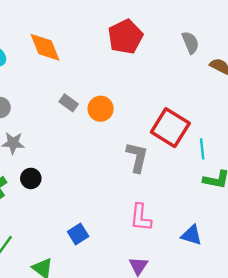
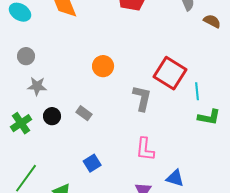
gray rectangle: (69, 103) -> (84, 113), moved
orange circle: (101, 109) -> (103, 66), moved
blue triangle: (192, 235) -> (175, 178), moved

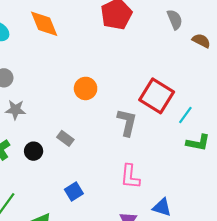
cyan line: (197, 91) -> (185, 115), turned 42
black circle: (52, 116) -> (34, 151), moved

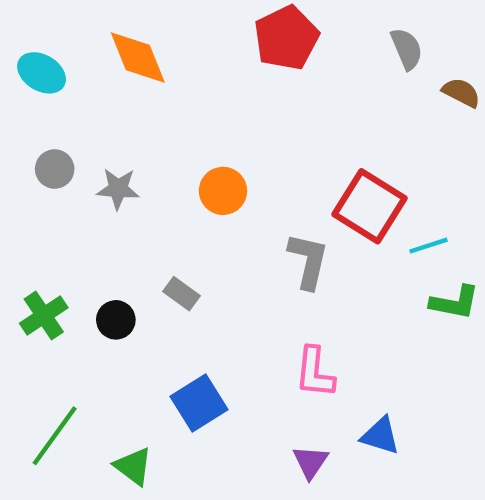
gray star: (15, 110) -> (118, 189), moved
cyan line: (185, 115) -> (428, 246), turned 36
blue square: (74, 191) -> (199, 403), size x1.4

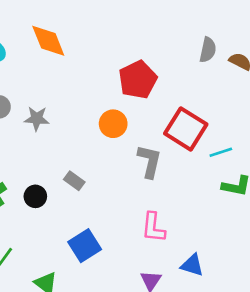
red pentagon: (286, 38) -> (138, 80), moved
gray semicircle: (407, 49) -> (208, 50), moved, turned 35
orange circle: (223, 191) -> (113, 124), moved

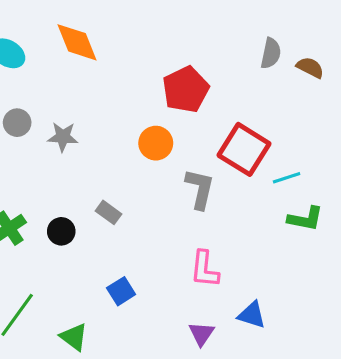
blue square: (85, 246) -> (121, 291), size x0.7

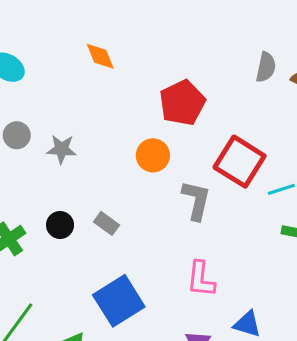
orange diamond: (77, 42) -> (100, 56), moved, size x0.7
black circle: (61, 231) -> (60, 225), moved
blue square: (121, 291) -> (119, 301), size x1.8

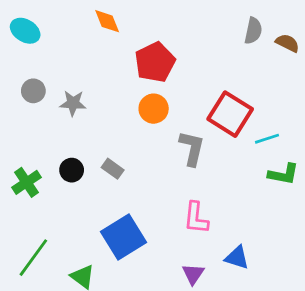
red pentagon: (182, 103) -> (155, 62), moved

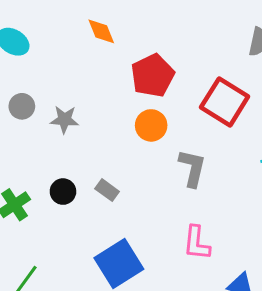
red square: (230, 114) -> (225, 102), moved

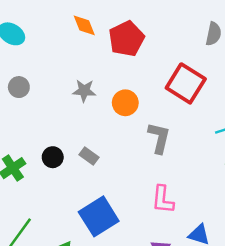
red pentagon: (153, 75) -> (126, 39), moved
gray star: (64, 120) -> (84, 91), moved

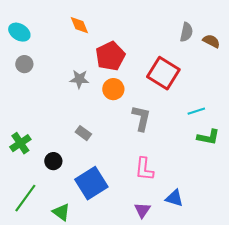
red pentagon: (126, 39) -> (110, 56), moved
gray circle: (19, 87) -> (24, 64), moved
black circle: (53, 157) -> (53, 161), moved

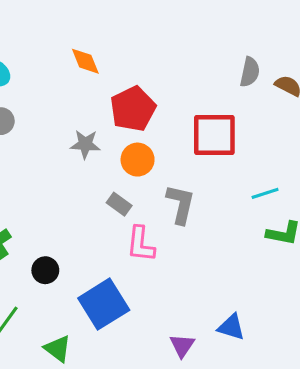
red square: (163, 73) -> (214, 135), turned -32
gray rectangle: (83, 133) -> (119, 204), moved
pink L-shape: (144, 169) -> (141, 244), moved

